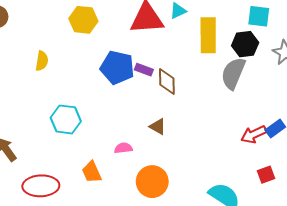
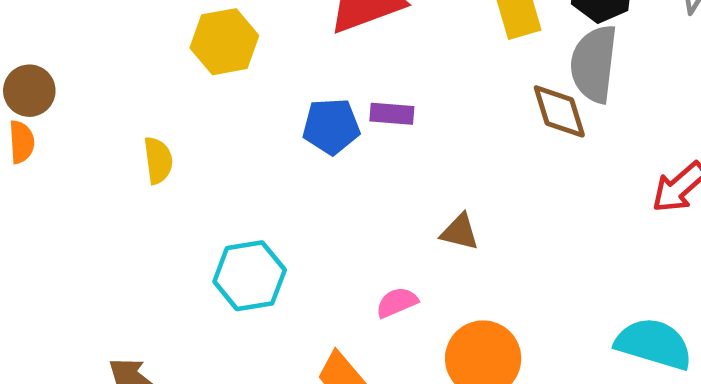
blue pentagon: (117, 68) -> (331, 126), size x0.7
brown diamond: (167, 81) -> (559, 111), moved

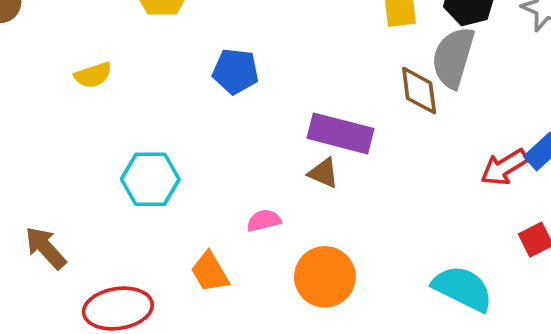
purple rectangle: (392, 114) -> (340, 133), moved, size x1.8
yellow semicircle: (158, 160) -> (93, 75), turned 69

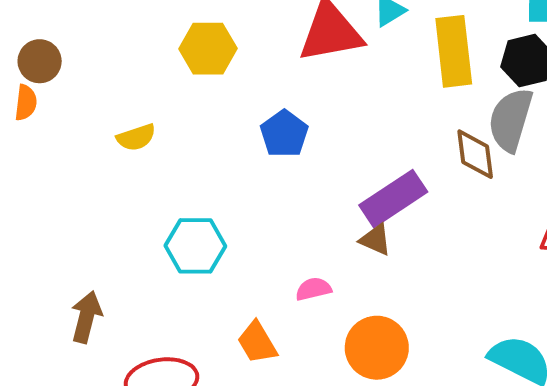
blue pentagon: (235, 71) -> (284, 134), turned 30
purple rectangle: (340, 133) -> (393, 199), turned -48
brown arrow: (46, 248) -> (86, 317), turned 57

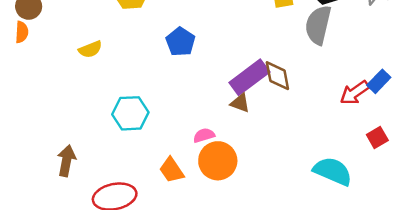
brown diamond: (475, 154) -> (277, 76), moved
orange circle: (377, 348) -> (218, 161), moved

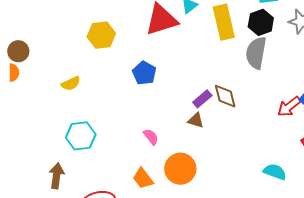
purple rectangle: (249, 77) -> (202, 99), size x0.6
cyan hexagon: (130, 113) -> (81, 136), moved
pink semicircle: (204, 135) -> (151, 137), moved, turned 72
cyan semicircle: (333, 171) -> (275, 172), size x0.7

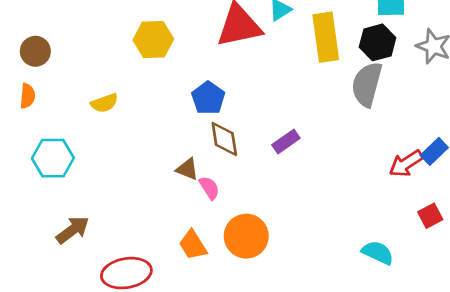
orange semicircle: (14, 73) -> (27, 96), moved
brown diamond: (225, 96) -> (224, 139), moved
brown triangle: (196, 120) -> (187, 169), moved
cyan hexagon: (81, 136) -> (53, 158), moved
brown arrow: (57, 176) -> (73, 230), turned 40

